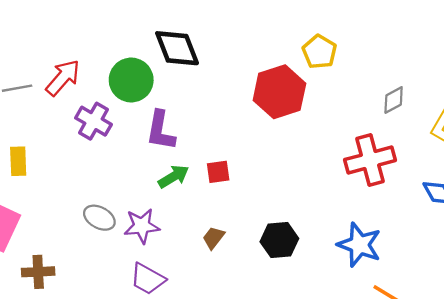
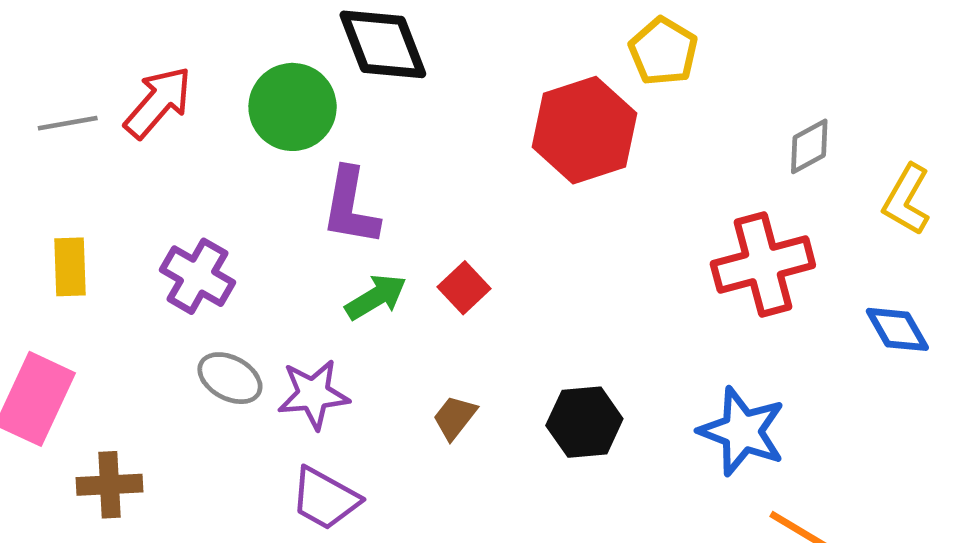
purple cross: (94, 121) -> (197, 276), moved
red square: (218, 172) -> (464, 288), turned -35

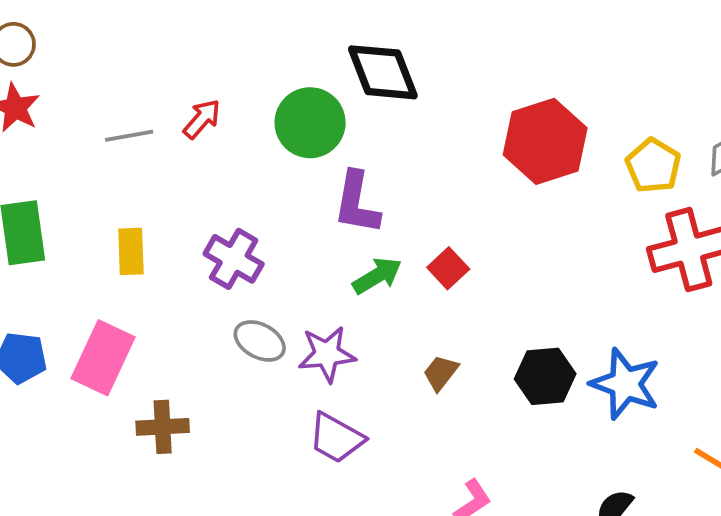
yellow pentagon: (663, 51) -> (653, 166), moved
red arrow: (158, 102) -> (202, 119), size x0.7
blue star: (742, 431) -> (625, 384), moved

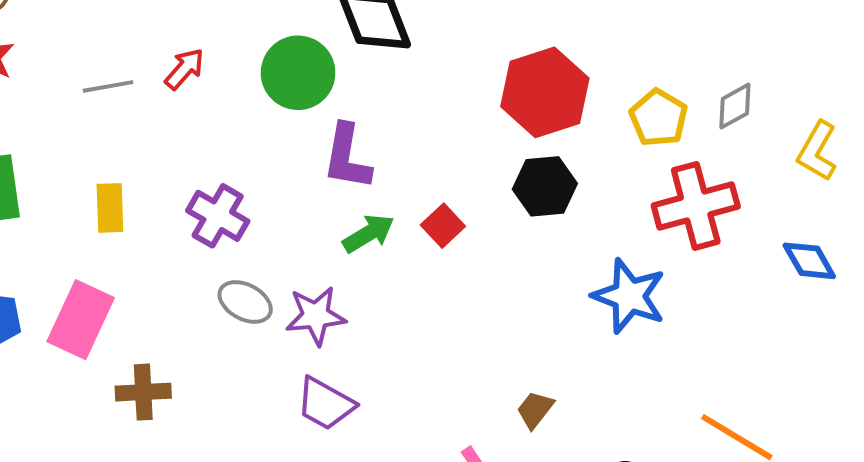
brown trapezoid: (441, 373) -> (535, 410), moved
black hexagon: (545, 376) -> (545, 186), moved
blue star: (625, 384) -> (629, 296), moved

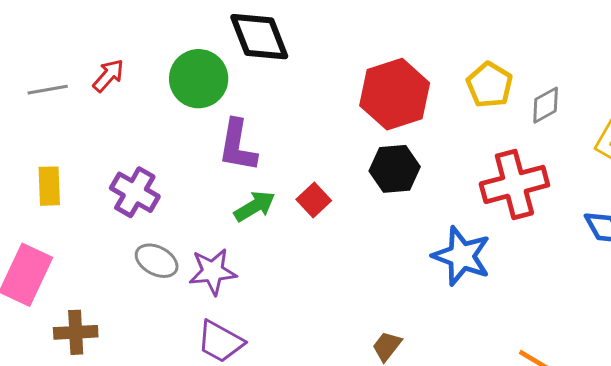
yellow pentagon: (658, 118) -> (490, 85), moved

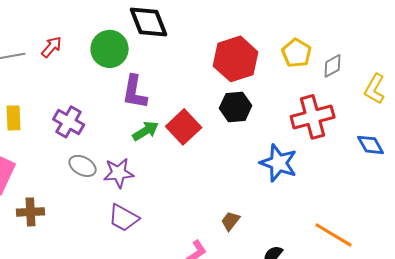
red square: (314, 200) -> (184, 127), size x1.6

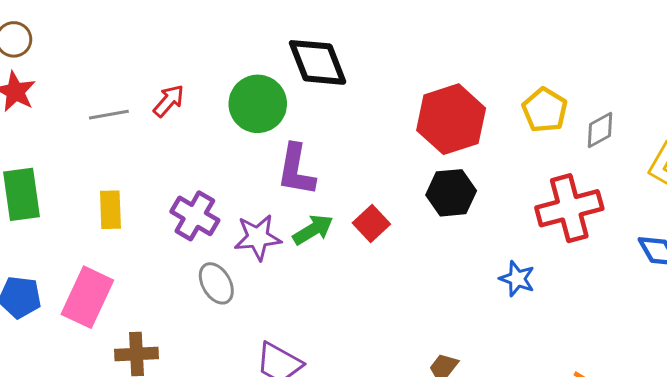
red square: (184, 127) -> (371, 224), size x0.7
blue star: (279, 163) -> (517, 279), size x0.6
gray ellipse: (83, 166) -> (216, 283), turned 32
purple star: (119, 173) -> (258, 237), moved

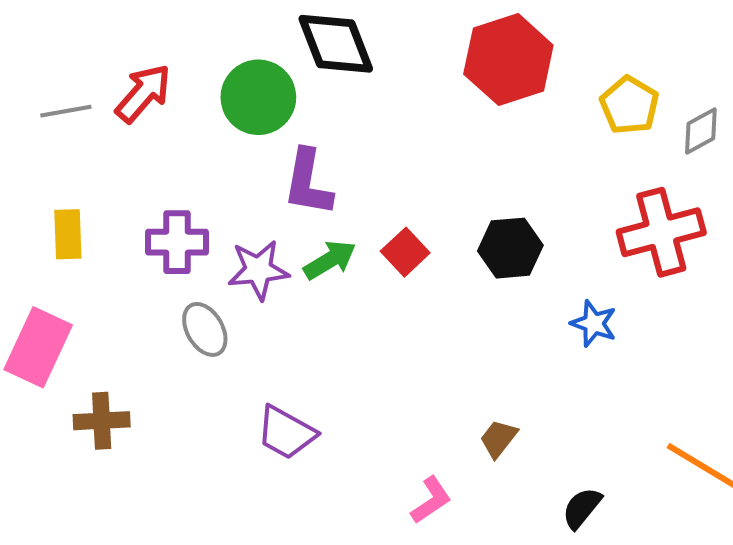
red arrow: (169, 101) -> (143, 93), size x1.4
red hexagon: (451, 119) -> (508, 60), moved
black hexagon: (451, 193) -> (510, 248), moved
purple cross: (195, 216) -> (177, 242), turned -30

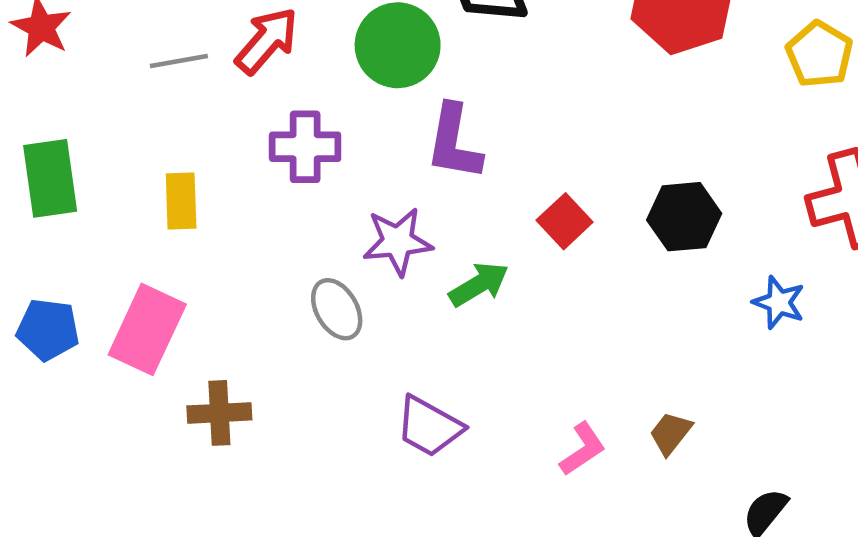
purple cross: (177, 242) -> (305, 147), moved
green arrow: (330, 260) -> (479, 284), moved
pink L-shape: (431, 500) -> (583, 449), moved

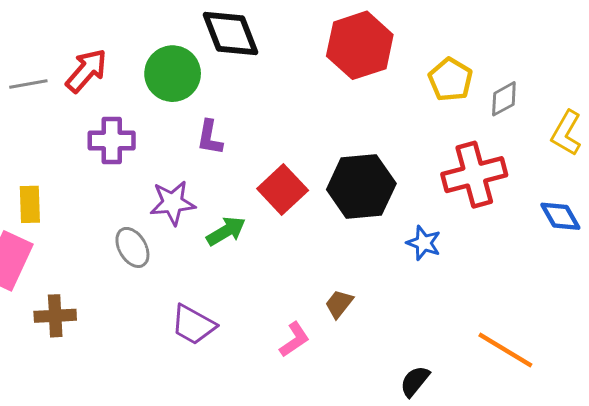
purple L-shape: (454, 142) -> (210, 137), size x0.7
yellow rectangle: (181, 201) -> (30, 204), moved
black hexagon: (684, 217) -> (361, 187), size x1.4
red square: (565, 221) -> (283, 190), size x1.4
brown trapezoid: (671, 433) -> (339, 304), moved

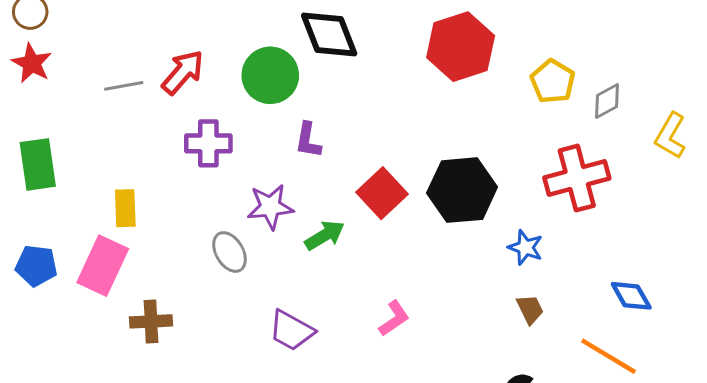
blue diamond: (560, 216) -> (631, 296), moved
brown trapezoid: (339, 304) -> (530, 309), moved, turned 116
pink L-shape: (294, 340) -> (394, 318), moved

